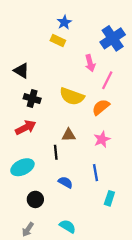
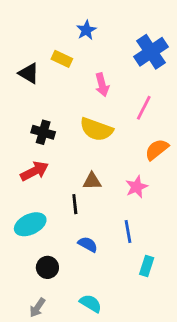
yellow rectangle: (58, 41) -> (62, 59), moved
pink arrow: (90, 63) -> (102, 85), moved
black triangle: (21, 71) -> (29, 73), moved
orange semicircle: (101, 107) -> (157, 149), moved

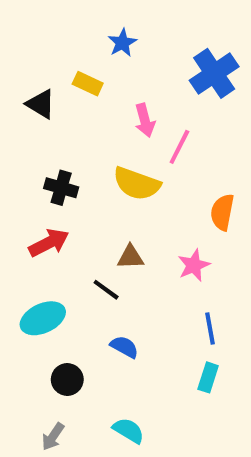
pink line: (144, 108) -> (179, 147), moved
orange semicircle: (157, 149) -> (222, 212), turned -40
black line: (75, 204) -> (106, 290), turned -48
blue line: (128, 231) -> (210, 328), moved

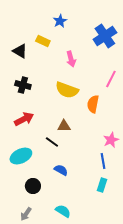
pink line: (179, 147) -> (111, 79), moved
black cross: (61, 188) -> (23, 85), moved
orange semicircle: (222, 212) -> (93, 104), moved
pink star: (194, 265) -> (111, 140), moved

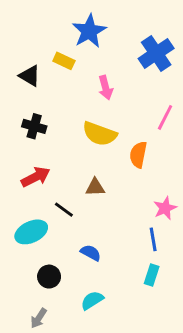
blue star: (60, 21) -> (89, 31), size x1.6
black line: (52, 142) -> (64, 210), moved
cyan semicircle: (63, 211) -> (92, 300), moved, turned -63

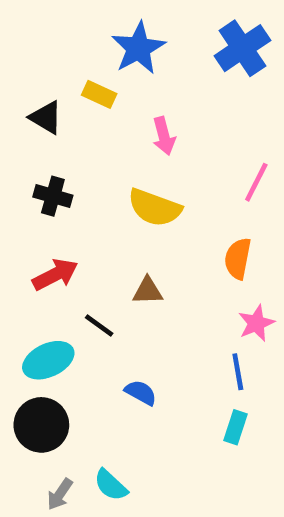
blue cross: (156, 53) -> (242, 48), moved
orange semicircle: (138, 155) -> (238, 258), moved
black circle: (49, 277) -> (41, 425), moved, size x1.5
cyan semicircle: (92, 300) -> (111, 485), moved, turned -105

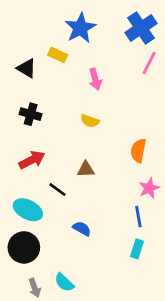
pink line: (256, 182) -> (149, 63), moved
yellow semicircle: (155, 208) -> (90, 121), size x0.6
cyan ellipse: (48, 360) -> (28, 210), turned 52
gray arrow: (60, 494) -> (35, 288), turned -54

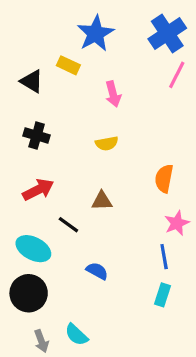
yellow semicircle: (90, 121) -> (107, 143), turned -30

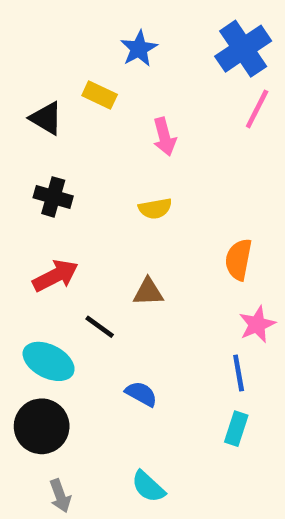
blue star: (96, 33) -> (139, 49), size x0.7
cyan semicircle: (76, 335) -> (148, 487), moved

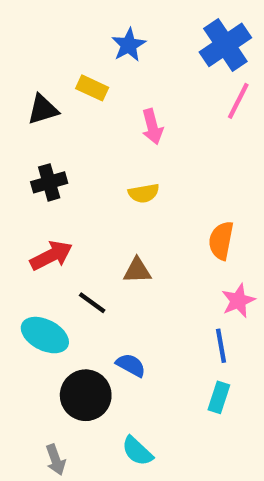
black triangle: (46, 118) -> (43, 109), turned -48
black cross: (53, 197) -> (49, 182), turned -32
black circle: (42, 426) -> (86, 395), moved

